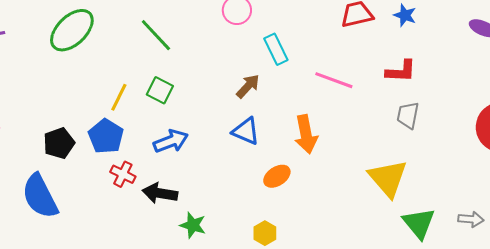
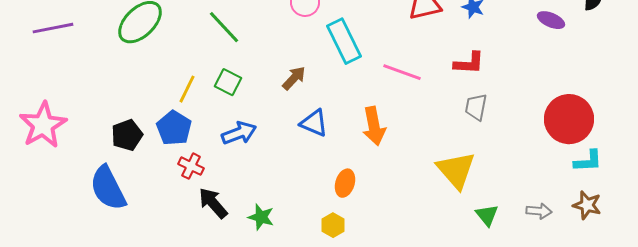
cyan rectangle: (276, 49) -> (344, 41), size x1.4
brown arrow: (248, 86) -> (294, 78), moved
orange ellipse: (277, 176) -> (345, 183), moved, turned -40
black arrow: (160, 193) -> (213, 203), moved, turned 40
green triangle: (419, 223) -> (487, 215), size x0.7

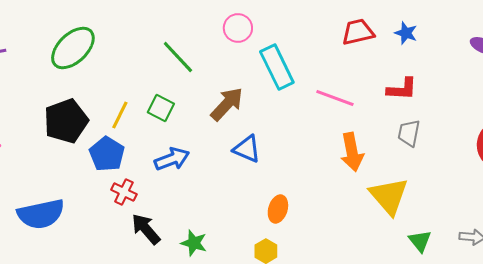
green line: (224, 27) -> (178, 57), moved
brown arrow: (294, 78) -> (227, 104), size x1.4
orange arrow: (374, 126) -> (352, 152), moved
black pentagon: (127, 135) -> (66, 121), moved, size x1.4
blue semicircle: (108, 188) -> (41, 214), turned -75

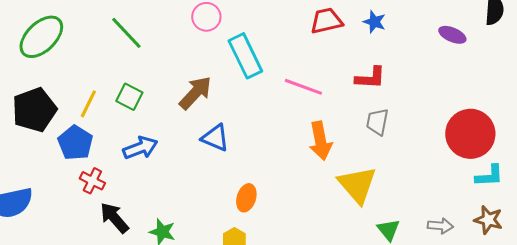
green line: (178, 57) -> (126, 33), moved

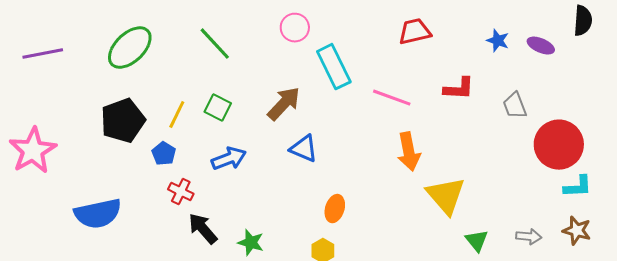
blue star: (374, 22) -> (498, 41), moved
gray trapezoid: (377, 122) -> (515, 106), moved, turned -32
blue pentagon: (75, 143) -> (164, 154), size x0.7

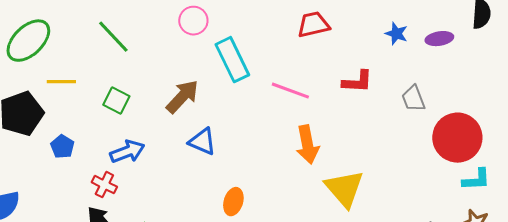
purple ellipse: (541, 46) -> (439, 39), turned -32
yellow line: (177, 115) -> (61, 82), moved, turned 64
red cross: (181, 192) -> (104, 185), moved

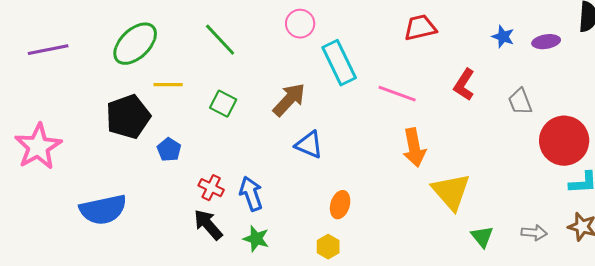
red L-shape: (357, 82) -> (464, 85), turned 120
blue arrow: (127, 152) -> (251, 194), moved, turned -88

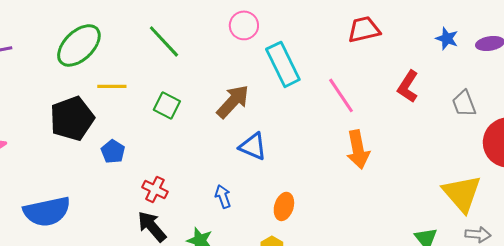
pink line: (397, 94) -> (341, 95), turned 36
yellow triangle: (451, 192) -> (462, 193), moved
blue arrow: (251, 194) -> (223, 196), moved, size x0.7

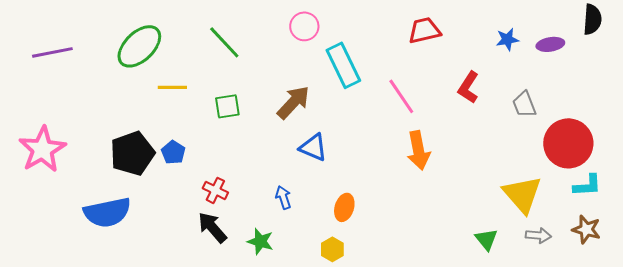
blue star: (447, 38) -> (507, 39), turned -30
green square: (167, 105) -> (227, 106), turned -36
black pentagon: (72, 118) -> (132, 153), moved

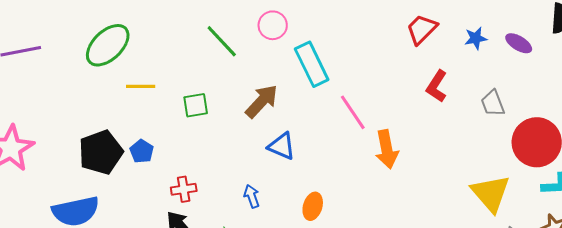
red trapezoid: (424, 30) -> (422, 29), moved, turned -32
green line: (224, 42) -> (222, 41), moved
purple ellipse: (550, 44) -> (519, 43), turned 40
pink line: (401, 96) -> (353, 112), moved
red cross: (215, 190) -> (184, 189), turned -35

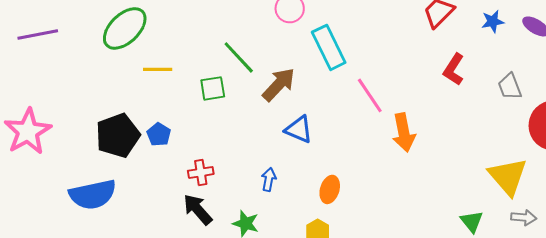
green line: (222, 41) -> (239, 57), moved
blue arrow: (252, 196) -> (269, 179), turned 30

